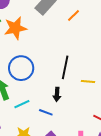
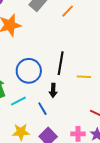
blue circle: (21, 68) -> (29, 71), moved
blue line: (46, 112) -> (42, 109), turned 40

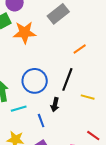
orange line: (68, 11) -> (80, 49), moved

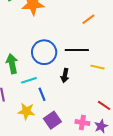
black line: (67, 79) -> (77, 50), turned 70
blue line: (41, 121) -> (42, 94), moved

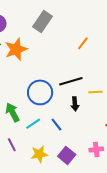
orange line: (88, 19) -> (83, 43), moved
black arrow: (65, 75) -> (75, 104), moved
blue line: (42, 94) -> (56, 125), moved

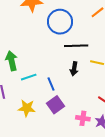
blue circle: (40, 92) -> (60, 22), moved
purple square: (67, 155) -> (55, 105), moved

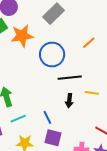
cyan line: (29, 77) -> (18, 119), moved
purple square: (55, 105) -> (53, 138), turned -36

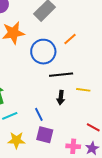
orange line: (89, 43) -> (70, 39), moved

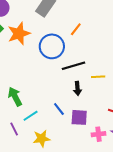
purple square: (45, 135) -> (79, 117), moved

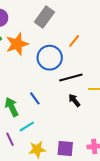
black arrow: (77, 88) -> (74, 100), turned 144
blue line: (59, 109) -> (35, 98), moved
purple square: (79, 117) -> (65, 149), moved

